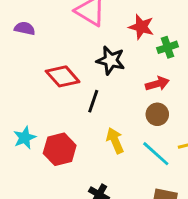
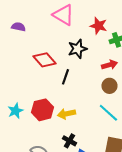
black star: (111, 60) -> (77, 49), turned -30
cyan star: (25, 138) -> (15, 111), moved
yellow arrow: (115, 141) -> (66, 114), moved, turned -78

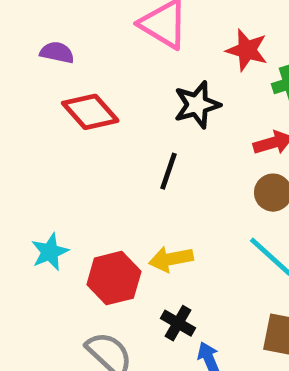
red diamond: (44, 60) -> (90, 112), moved
red hexagon: (42, 110) -> (114, 278), moved

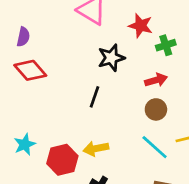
purple semicircle: (57, 52) -> (23, 37), moved, turned 90
red diamond: (90, 112) -> (30, 70), moved

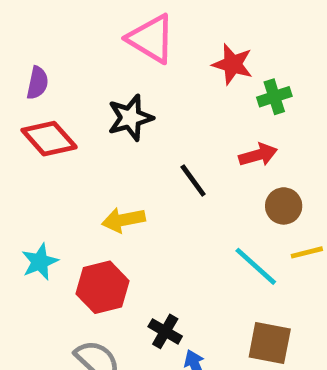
black star: (111, 58) -> (130, 118), moved
black line: (94, 97) -> (193, 180), moved, turned -55
brown circle: (156, 109) -> (284, 206), moved
yellow arrow: (96, 149) -> (123, 220), moved

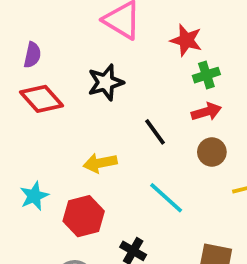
green cross: (274, 97) -> (206, 75), moved
brown circle: (284, 206) -> (212, 152), moved
cyan line: (256, 266) -> (166, 198), moved

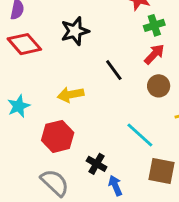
red arrow: (206, 112) -> (154, 54), turned -30
cyan star: (34, 196) -> (19, 106), moved
cyan line: (166, 198) -> (140, 135), moved

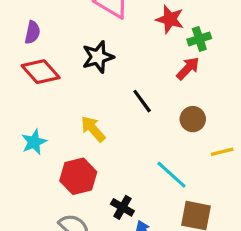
green cross: (154, 25) -> (199, 39), moved
red arrow: (154, 54) -> (188, 68), moved
yellow arrow: (71, 95) -> (93, 129), turned 60

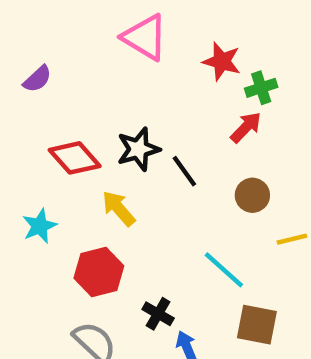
purple semicircle: (32, 32) -> (37, 79), turned 35
black star: (98, 57) -> (138, 149), moved
red diamond: (41, 72) -> (75, 158), moved

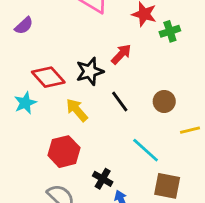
red arrow: (246, 127) -> (121, 54), moved
black line: (184, 171) -> (120, 101), moved
cyan star: (40, 226) -> (25, 103), moved

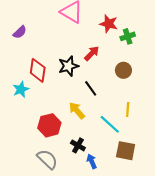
red diamond: (48, 77) -> (38, 70), turned 50
brown circle: (164, 101) -> (123, 70), moved
yellow arrow: (77, 110) -> (77, 111), moved
yellow line: (190, 130) -> (128, 109), moved, turned -72

